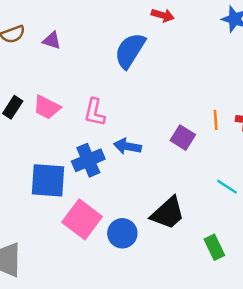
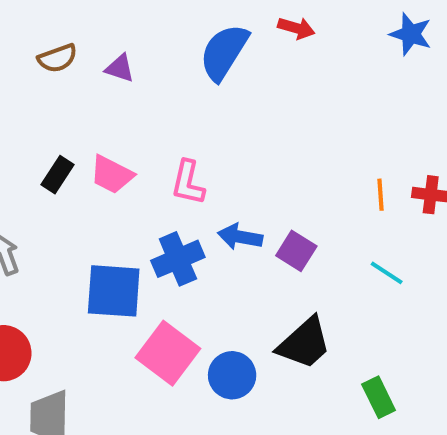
blue semicircle: (130, 51) -> (224, 52), moved
purple square: (183, 138) -> (296, 251), moved
cyan line: (227, 187) -> (387, 273), moved

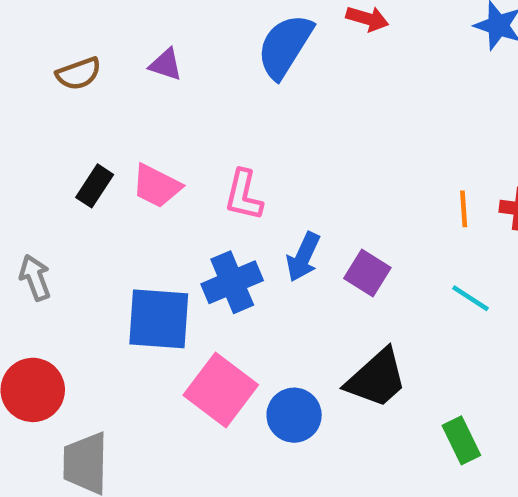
brown semicircle: (57, 58) -> (79, 74), moved
blue arrow: (240, 237) -> (303, 257), turned -75

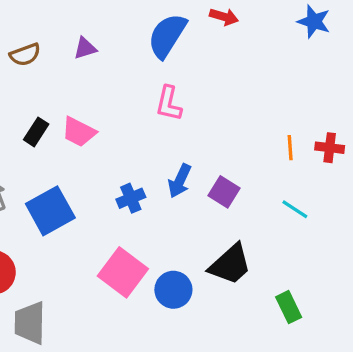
purple triangle: (166, 64) -> (85, 48), turned -35
pink L-shape: (244, 195) -> (169, 104), moved
blue cross: (232, 282) -> (131, 198), size x0.7
blue square: (159, 319) -> (50, 211), moved, turned -33

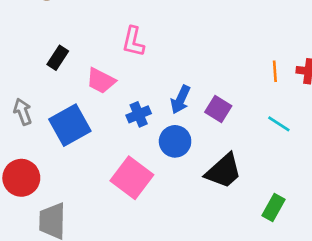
pink L-shape: (169, 104) -> (133, 42), moved
pink trapezoid: (79, 132) -> (101, 81), moved
blue circle: (173, 290) -> (175, 141), moved
green rectangle: (289, 307) -> (274, 207), turned 55

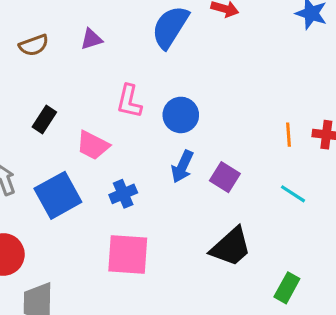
blue cross: (139, 114) -> (123, 194), moved
blue circle: (175, 141) -> (181, 115), moved
pink square: (132, 178) -> (128, 254), turned -33

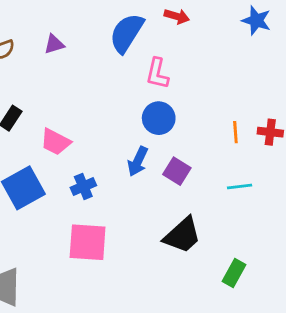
pink L-shape: (129, 101) -> (157, 73), moved
blue circle: (181, 115) -> (159, 118), moved
cyan line: (293, 194) -> (240, 186), turned -40

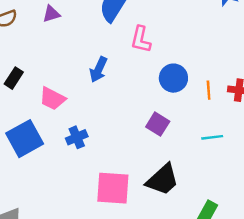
blue circle: (159, 118) -> (173, 78), moved
blue arrow: (138, 161) -> (98, 70), moved
pink square: (88, 242) -> (113, 188), moved

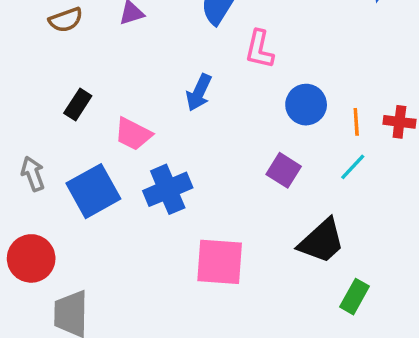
blue cross: (77, 137) -> (168, 189), size x1.5
cyan line: (212, 137) -> (353, 167), moved, turned -40
black trapezoid: (163, 180) -> (322, 241), moved

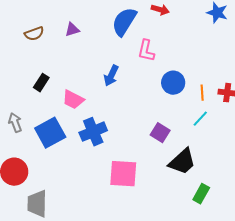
purple square: (284, 170) -> (160, 133), moved

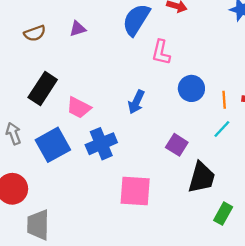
blue arrow: (111, 76) -> (136, 102), moved
black rectangle: (41, 83) -> (43, 88), size x1.6
black trapezoid: (182, 162) -> (202, 177), turned -32

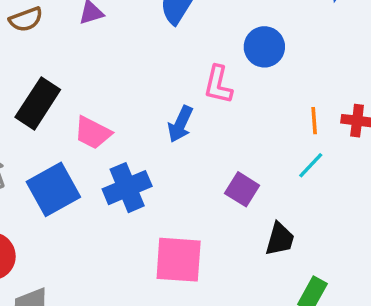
pink L-shape: (161, 52) -> (218, 85), moved
blue circle: (191, 88) -> (264, 47), moved
black trapezoid: (202, 177) -> (280, 239), size x0.7

